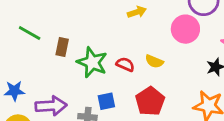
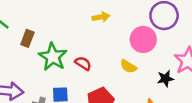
yellow semicircle: (154, 61) -> (128, 66), moved

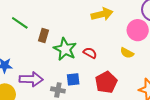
yellow arrow: (101, 17) -> (102, 14), size x1.5

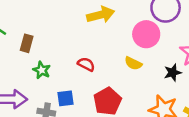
green star: (65, 49) -> (42, 70), moved, size x0.6

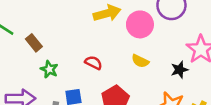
pink circle: (146, 34) -> (140, 24), moved
brown rectangle: (27, 43) -> (34, 43), turned -54

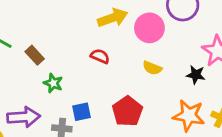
red semicircle: (93, 63) -> (100, 56), moved
black star: (179, 70) -> (196, 75), turned 30

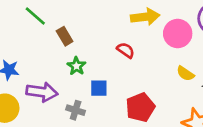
yellow semicircle: (152, 68) -> (185, 74), moved
blue square: (82, 112) -> (99, 88), moved

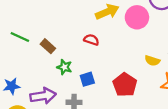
red semicircle: (126, 50) -> (91, 40), moved
yellow semicircle: (185, 74) -> (152, 61), moved

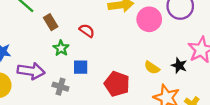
red semicircle: (91, 40) -> (87, 31), moved
red pentagon: (125, 85) -> (117, 84), turned -30

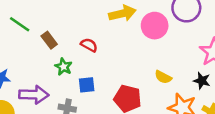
black star: (179, 65) -> (202, 81), moved

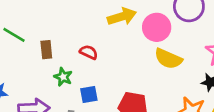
brown rectangle: (49, 40) -> (46, 50), turned 35
yellow semicircle: (163, 77) -> (168, 59), moved, size x1.5

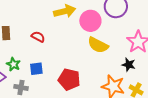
green star: (63, 77) -> (13, 64), moved

